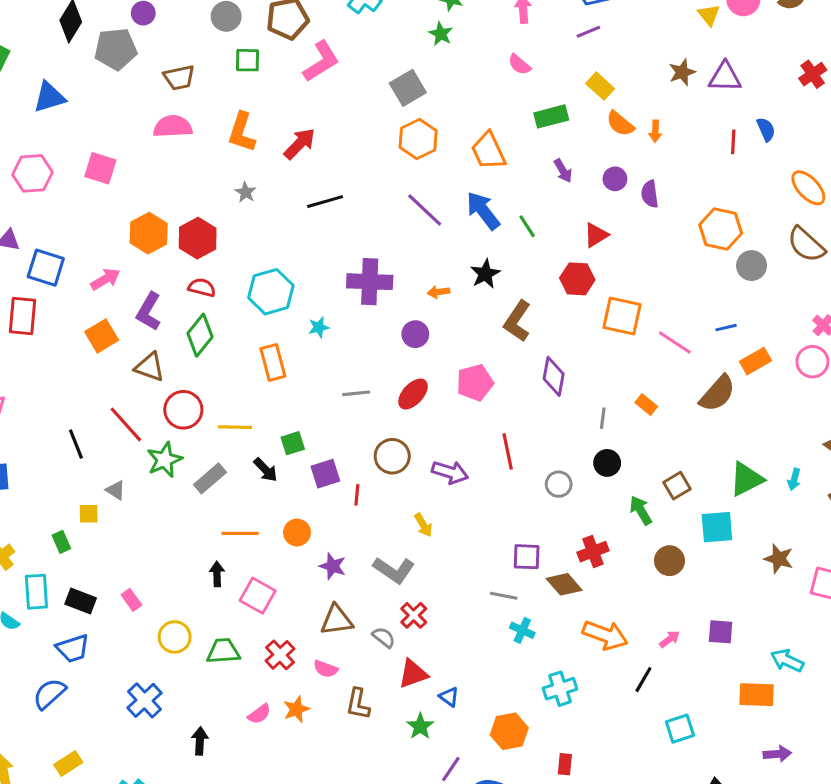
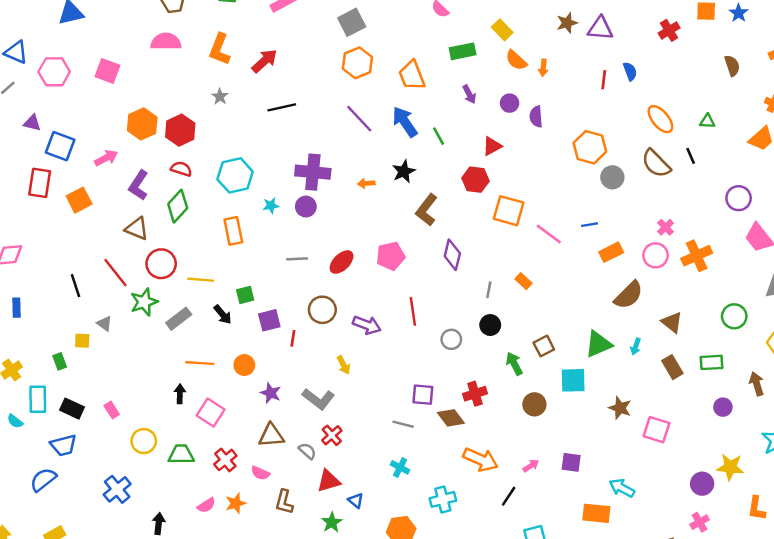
purple circle: (415, 334) -> (306, 207), moved
orange square: (102, 336) -> (79, 200), moved
brown semicircle: (717, 393) -> (629, 295), moved
cyan cross: (522, 630) -> (400, 467), moved

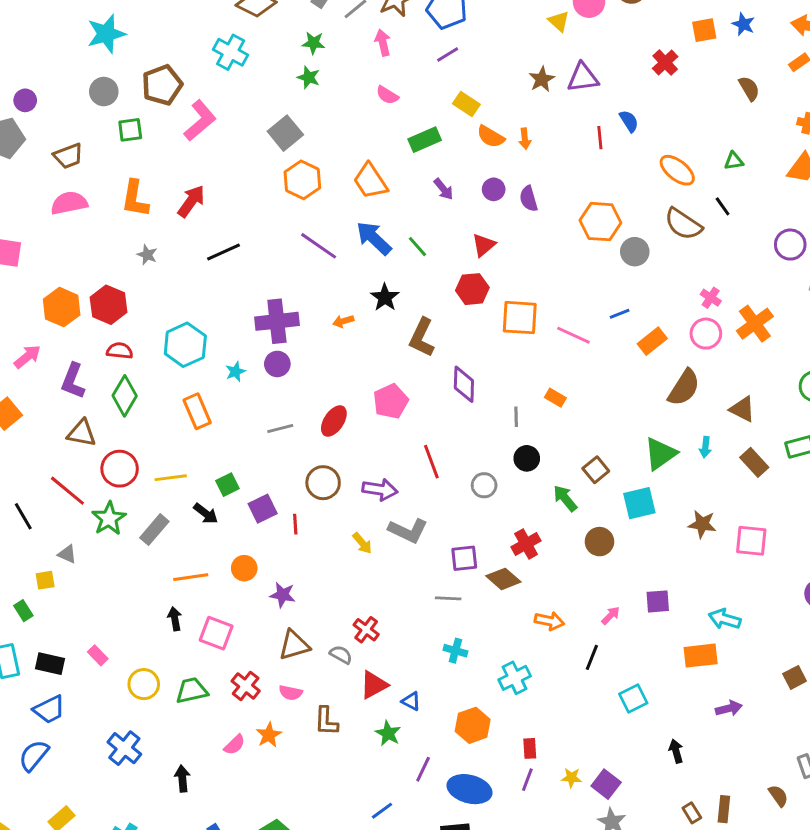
gray L-shape: (318, 399) -> (408, 531), moved
orange arrow: (481, 460) -> (549, 621), size x0.7

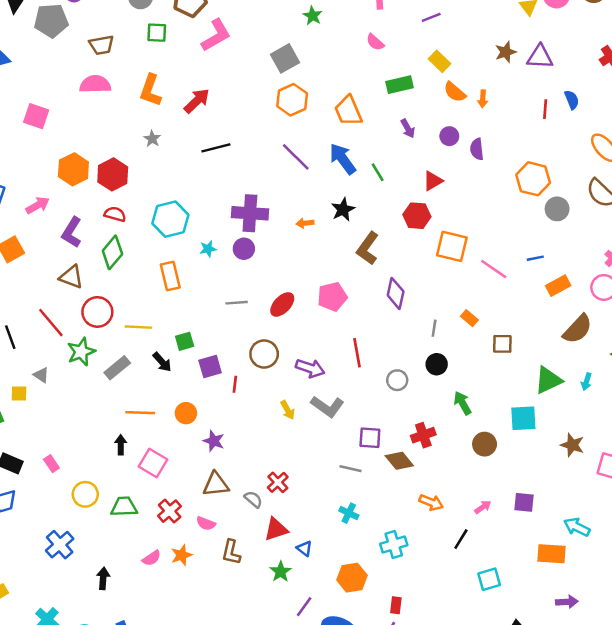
brown square: (596, 470) -> (502, 344), moved, turned 30

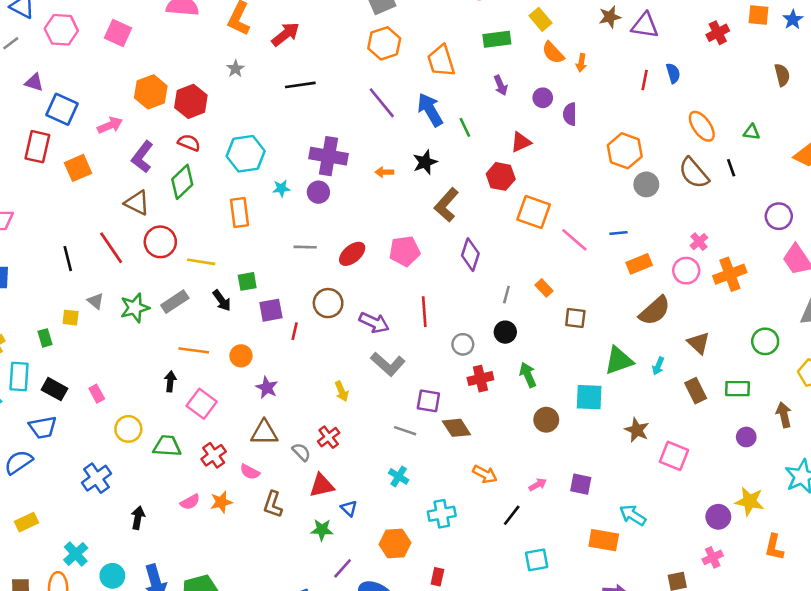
green star: (81, 352) -> (135, 308), moved
yellow arrow: (288, 410) -> (342, 391), moved
red cross: (423, 435) -> (480, 379), moved
green star: (281, 572) -> (322, 530), turned 30

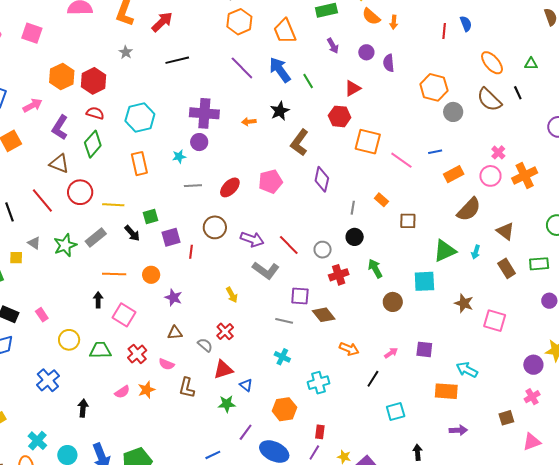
cyan star: (281, 188) -> (179, 157), moved
red line: (424, 312) -> (289, 245), moved, turned -35
brown triangle: (264, 433) -> (175, 333), size x0.7

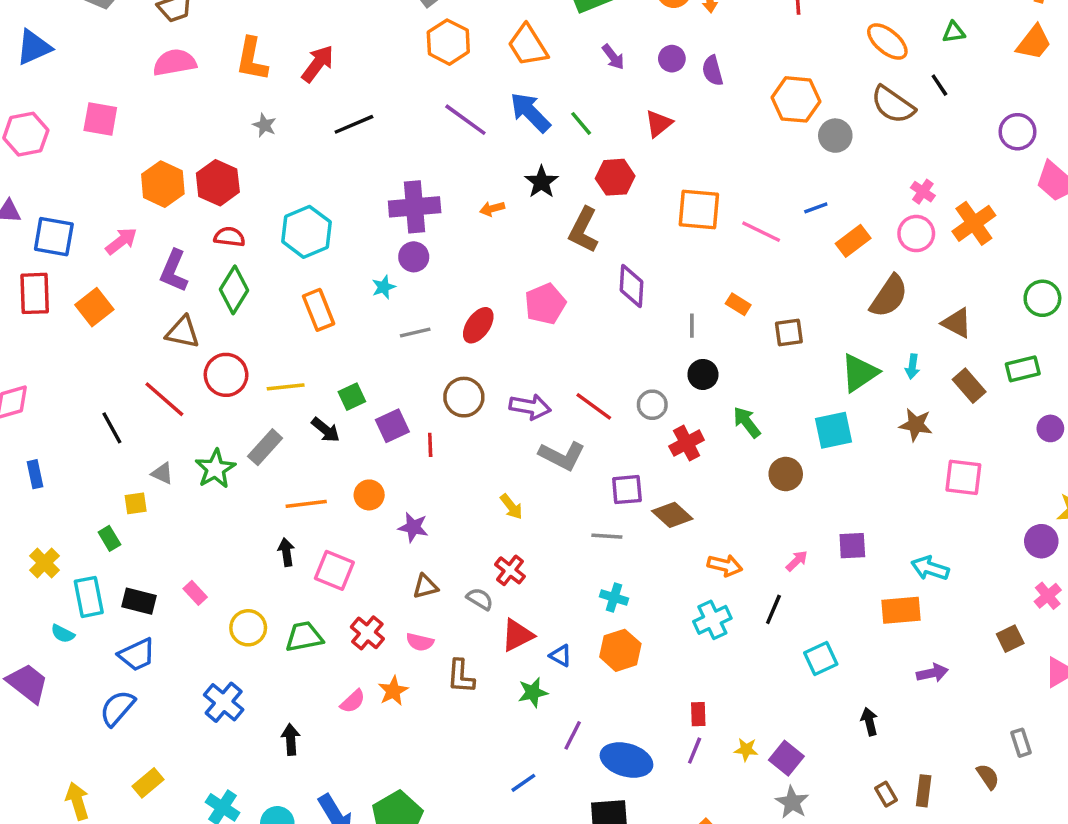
red hexagon: (340, 116) -> (615, 177), moved
brown star: (464, 303) -> (916, 425), moved
cyan cross: (319, 383) -> (712, 620), moved
orange hexagon: (284, 409) -> (620, 650), moved

